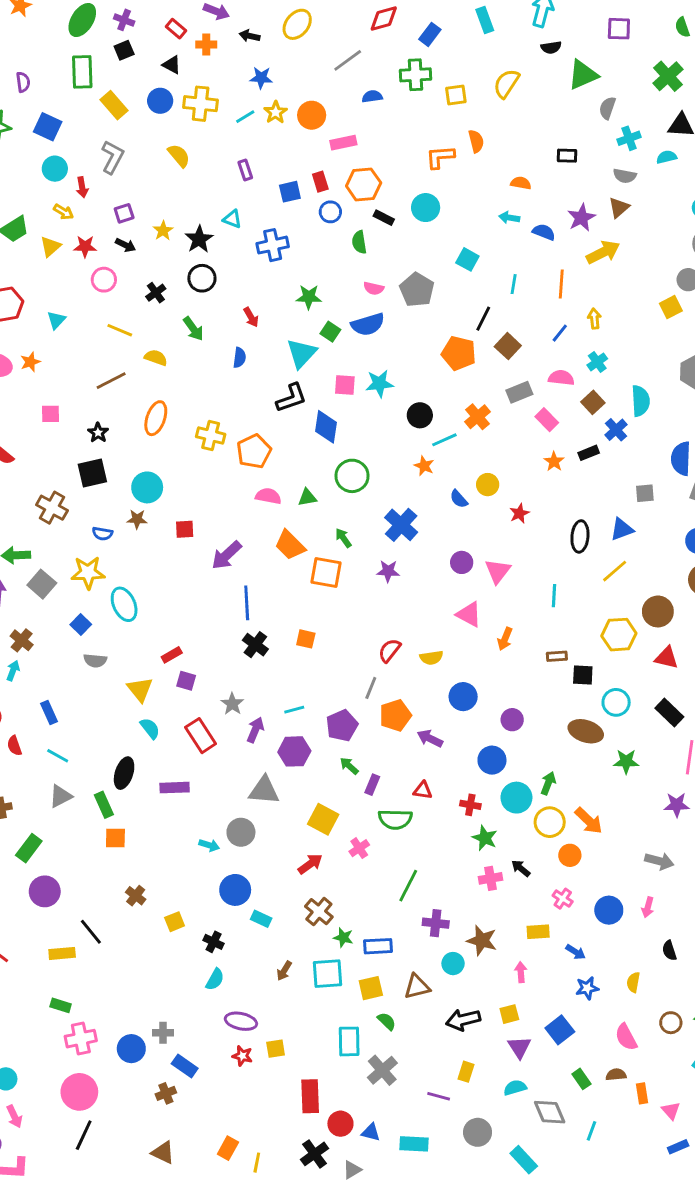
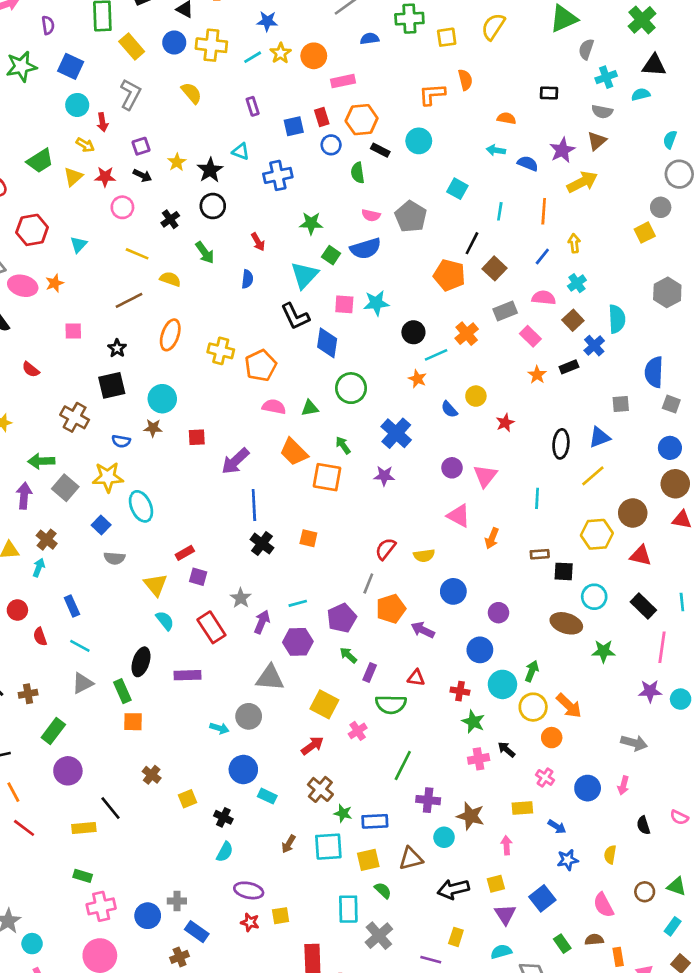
black L-shape: (291, 398) -> (295, 316), turned 84

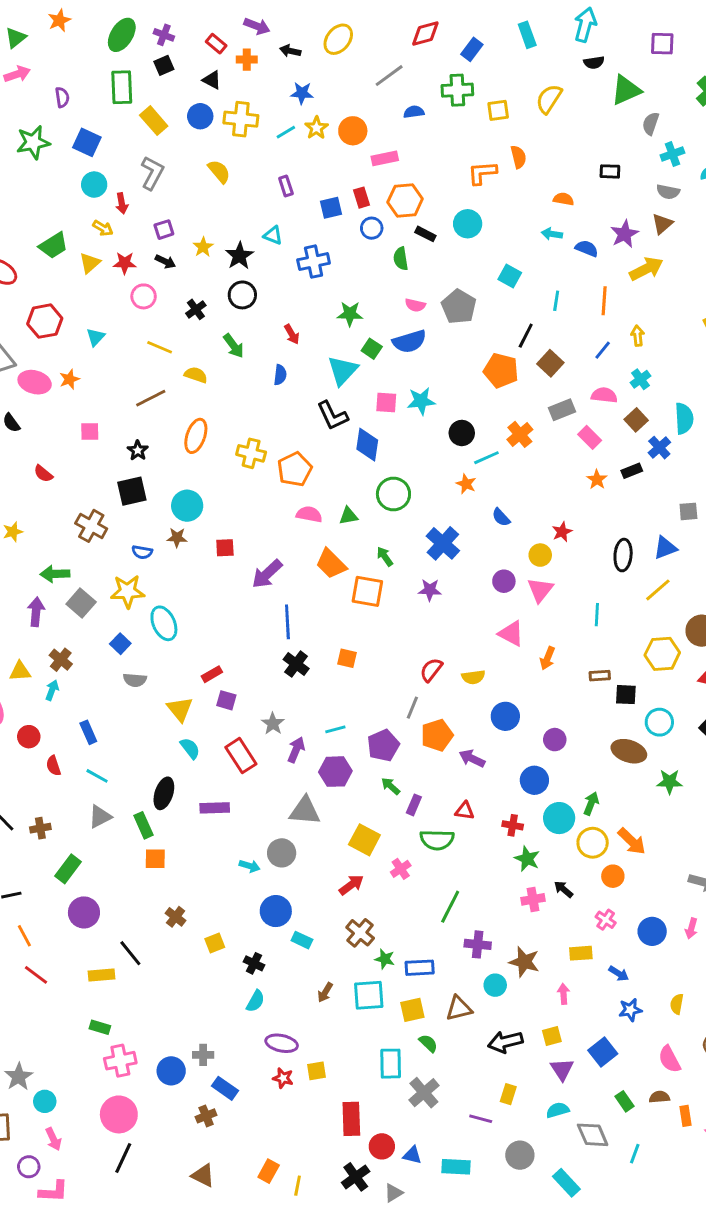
yellow circle: (476, 396) -> (540, 555), moved

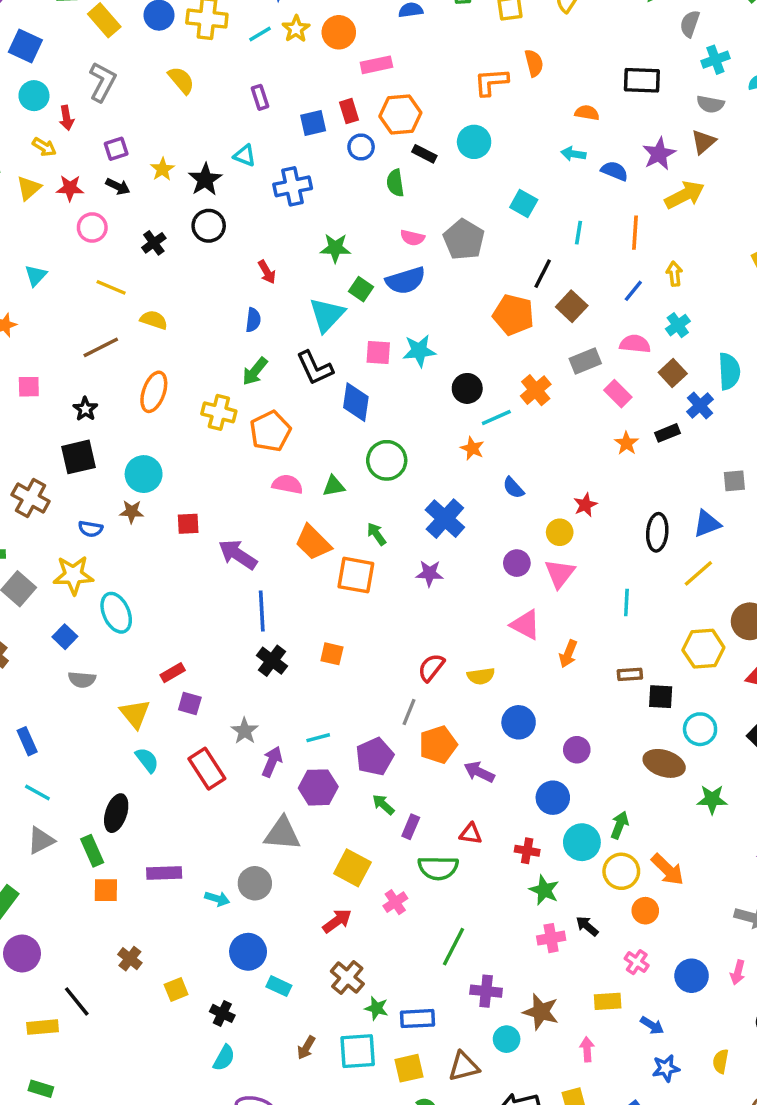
black rectangle: (610, 171) -> (642, 80), size x1.5
green arrow: (234, 346) -> (255, 371), moved, turned 75
purple arrow: (267, 574) -> (238, 555), turned 76
purple rectangle: (215, 808) -> (164, 873), moved

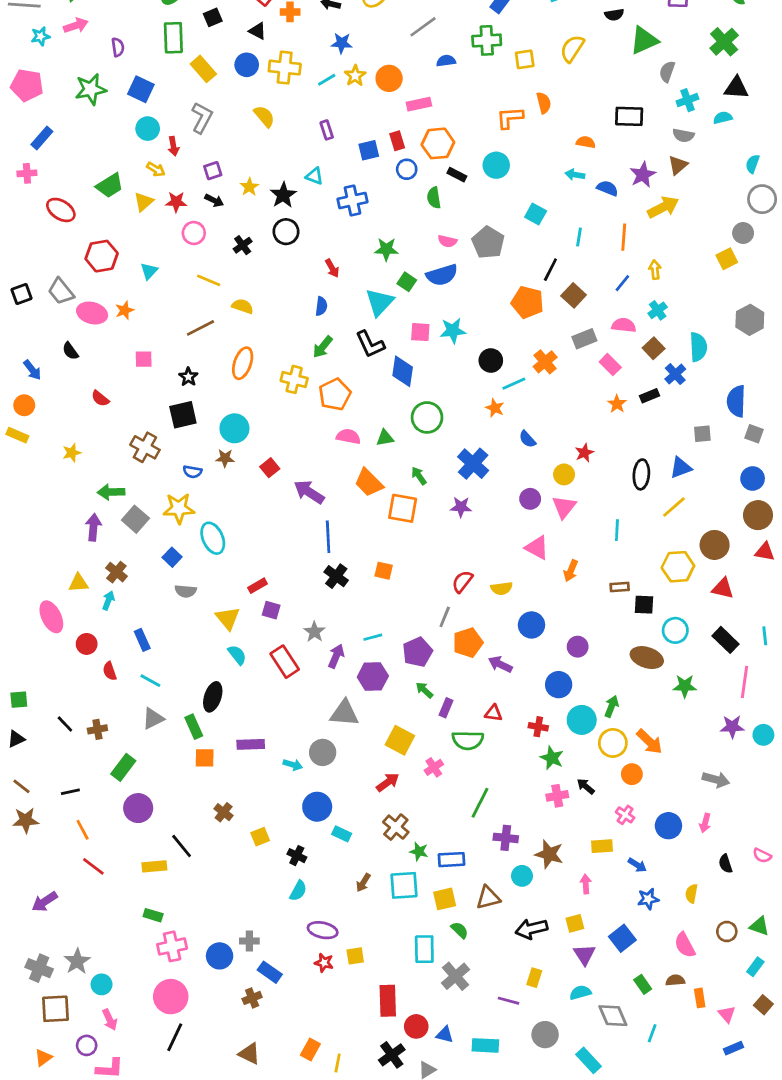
red square: (188, 524) -> (270, 468), turned -36

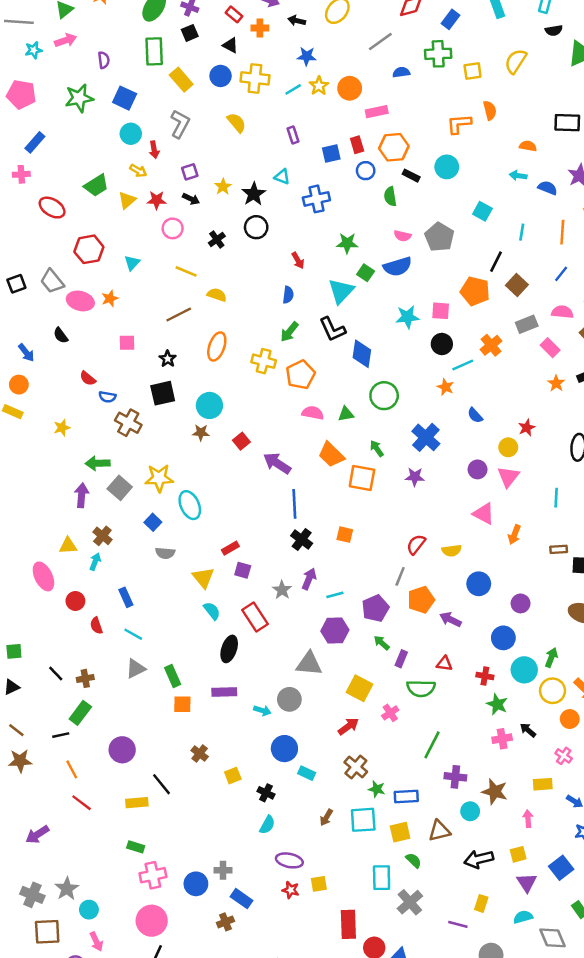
pink square: (420, 332) -> (441, 311), moved
blue semicircle: (192, 472) -> (107, 397), moved
purple arrow: (336, 656) -> (309, 579), moved
black ellipse: (213, 697) -> (229, 649), moved
green rectangle: (123, 767) -> (80, 713), moved

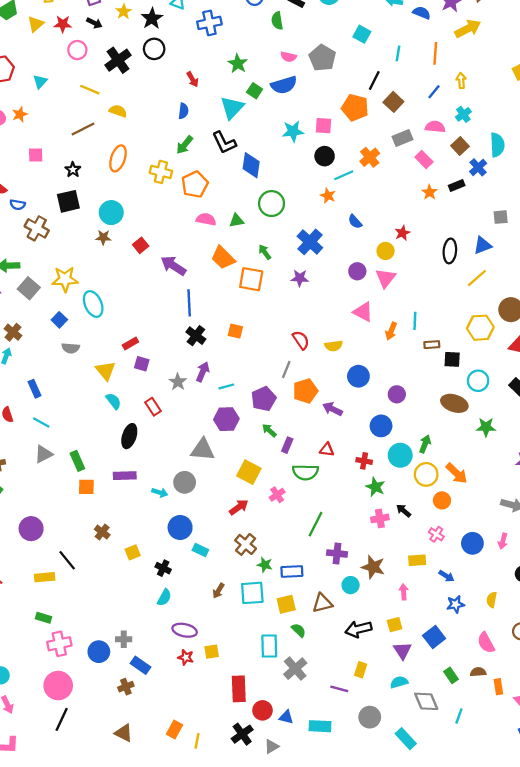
black cross: (217, 239) -> (118, 60), size x1.6
green star: (347, 243) -> (238, 64), turned 30
cyan line: (556, 498) -> (415, 321), moved
red semicircle: (416, 544) -> (301, 340), turned 108
red rectangle: (255, 617) -> (153, 407), size x0.7

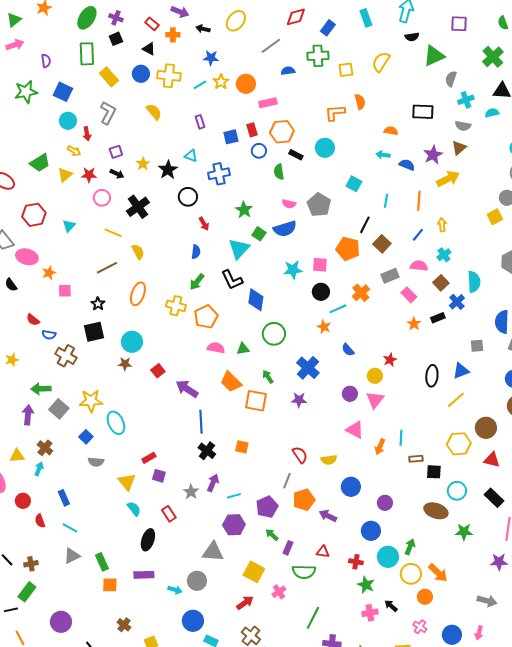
black circle: (154, 49) -> (188, 197), moved
yellow semicircle: (118, 111) -> (138, 252), turned 42
orange star: (20, 114) -> (49, 273), moved

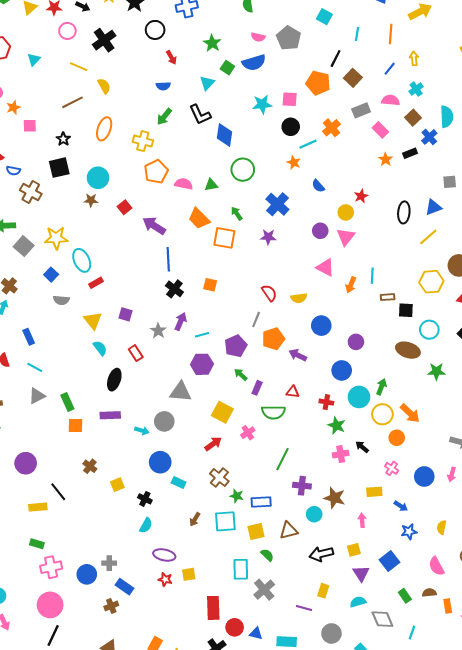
cyan triangle: (239, 249) -> (207, 83), size x0.7
blue semicircle: (196, 252) -> (163, 86), turned 80
orange pentagon: (206, 317) -> (156, 172), moved
red rectangle: (149, 458) -> (96, 283), moved

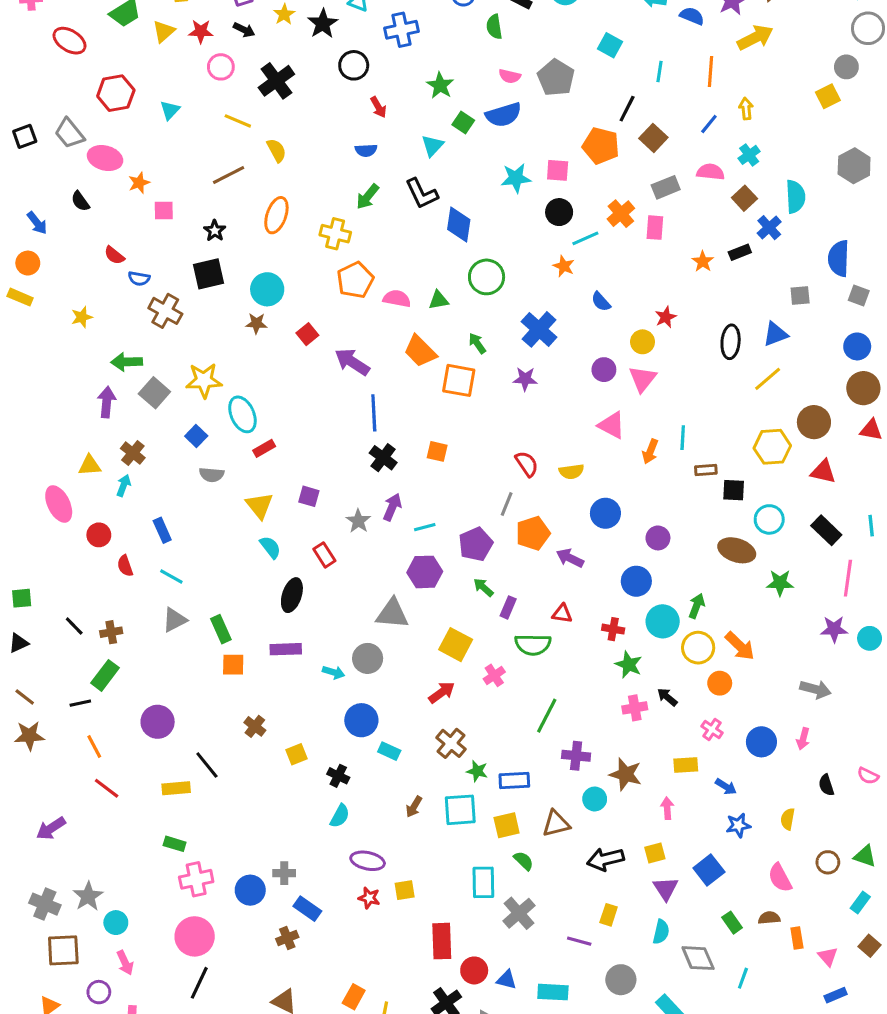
pink rectangle: (380, 130) -> (655, 228), moved, turned 49
cyan semicircle: (358, 602) -> (661, 932), turned 119

